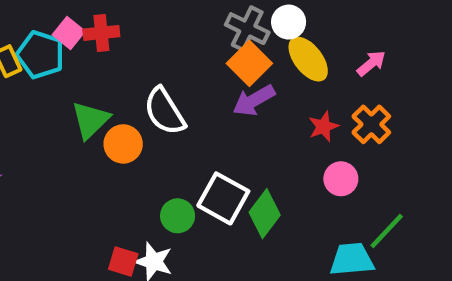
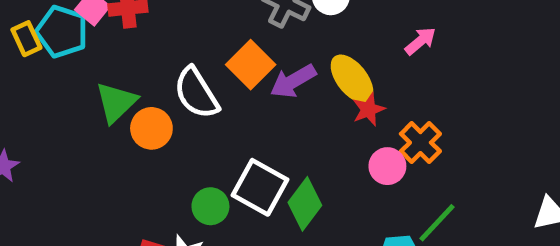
yellow ellipse: (308, 59) -> (352, 79), moved
orange square: (249, 63) -> (251, 65), moved
orange cross: (371, 124) -> (420, 143), moved

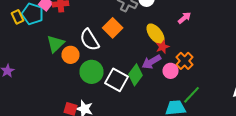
purple arrow: (293, 81) -> (152, 62), moved
green diamond: (305, 204) -> (136, 75), moved
green circle: (210, 206) -> (92, 72), moved, size x1.5

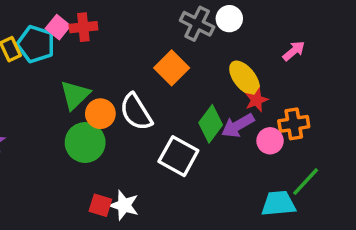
white semicircle: (90, 40) -> (136, 112), moved
orange cross: (184, 61) -> (294, 124), turned 36
green circle: (92, 72) -> (85, 142), moved
green diamond: (136, 75) -> (211, 124), moved

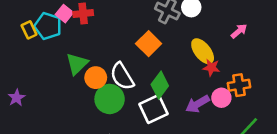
red star: (256, 100) -> (211, 68), turned 30
green diamond: (211, 124) -> (160, 85), moved
purple arrow: (238, 126) -> (198, 104), moved
green circle: (85, 142) -> (110, 99), moved
white square: (178, 156) -> (154, 109), turned 36

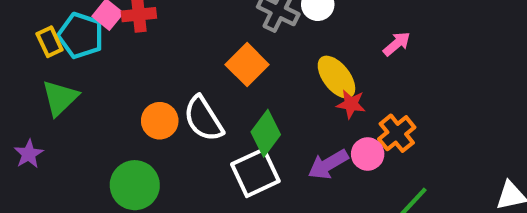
green triangle: (77, 64) -> (60, 98), moved
orange cross: (239, 85) -> (397, 133), turned -30
green circle: (110, 99) -> (135, 185), moved

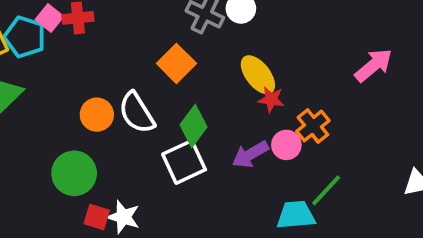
pink arrow: (397, 44) -> (374, 65), moved, size x1.5

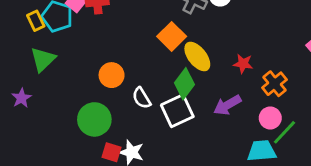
yellow ellipse: (258, 75) -> (197, 57), moved
white semicircle: (137, 113) -> (142, 98), moved, size x0.7
pink circle: (286, 145) -> (270, 118), moved

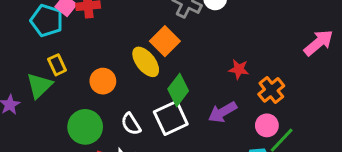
yellow rectangle: (36, 21) -> (57, 65), moved
yellow ellipse: (197, 57) -> (146, 62), moved
green triangle: (43, 59) -> (39, 86), moved
white semicircle: (142, 98) -> (131, 124), moved

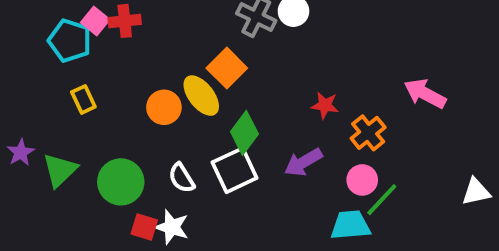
pink arrow: (319, 43) -> (425, 94), moved, turned -112
orange circle: (103, 81) -> (164, 107), moved
green triangle: (39, 86) -> (60, 170), moved

